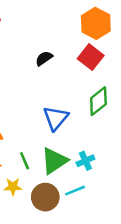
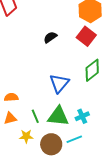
green triangle: (54, 161) -> (58, 116), turned 40

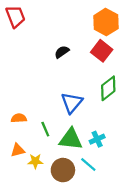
green line: (35, 116) -> (45, 129), moved
orange triangle: (10, 118) -> (18, 150), moved
cyan line: (74, 139) -> (88, 165), turned 63

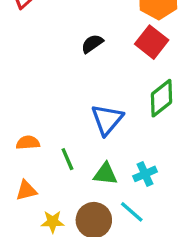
green triangle: (71, 139) -> (105, 174), size x0.7
yellow star: (35, 161) -> (53, 222), moved

